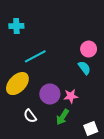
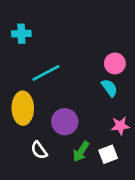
yellow ellipse: (17, 84) -> (23, 108), turned -45
pink star: (71, 96) -> (120, 126), moved
white square: (91, 129) -> (108, 154), moved

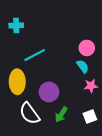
pink star: (120, 126) -> (91, 86), moved
white semicircle: (39, 150) -> (29, 113), size x1.6
white square: (108, 154) -> (90, 117), moved

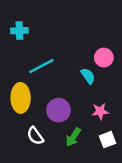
cyan semicircle: (83, 66) -> (88, 76), moved
pink star: (91, 86) -> (100, 111), moved
white semicircle: (29, 113) -> (35, 136), size x0.7

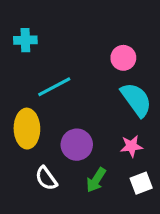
pink circle: (104, 58) -> (123, 58), moved
cyan semicircle: (88, 76) -> (136, 100), moved, size x1.6

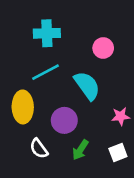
cyan cross: (25, 40) -> (47, 33), moved, size x1.4
cyan semicircle: (136, 100) -> (87, 86), moved
pink star: (131, 146) -> (121, 116), moved

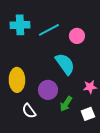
cyan cross: (47, 33) -> (20, 25), moved
cyan line: (46, 72) -> (49, 30), moved
green arrow: (80, 150) -> (66, 104), moved

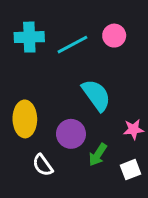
pink circle: (77, 36) -> (114, 36), moved

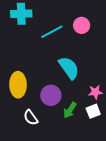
cyan cross: (29, 37) -> (21, 14), moved
white square: (131, 170) -> (93, 111), moved

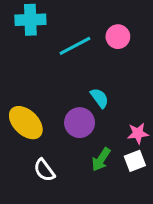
cyan semicircle: (69, 68) -> (99, 98), size x0.6
yellow ellipse: (18, 85) -> (26, 123), turned -45
purple circle: (51, 95) -> (80, 123), moved

